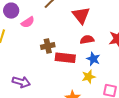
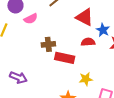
red triangle: (81, 15) -> (85, 17), turned -30
blue star: (93, 59) -> (103, 30), moved

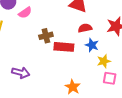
blue star: (103, 30) -> (92, 45), moved
yellow star: (86, 79) -> (104, 61), moved

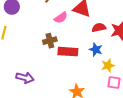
pink semicircle: (25, 13) -> (61, 18), moved
red semicircle: (85, 28) -> (99, 28), moved

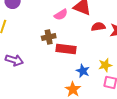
blue star: (96, 50) -> (83, 71), moved
purple arrow: (25, 78) -> (14, 60), moved

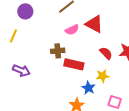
red semicircle: (98, 27) -> (106, 53), moved, turned 48
yellow star: (105, 65) -> (102, 76), moved

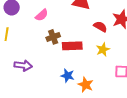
pink semicircle: (72, 30) -> (42, 15), moved
blue star: (88, 88) -> (68, 76), moved

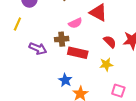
pink semicircle: (42, 15) -> (75, 23), moved
purple arrow: (23, 65) -> (38, 48), moved

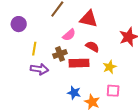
yellow line: (17, 24) -> (34, 49), moved
red semicircle: (110, 42) -> (92, 47), moved
pink square: (118, 91) -> (113, 91), moved

